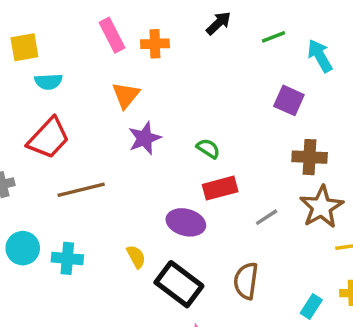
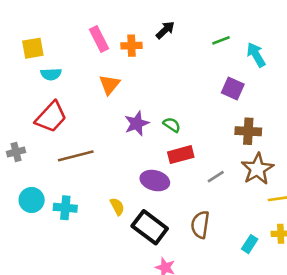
black arrow: (218, 23) -> (165, 30), moved
purple star: (145, 138) -> (137, 123), moved

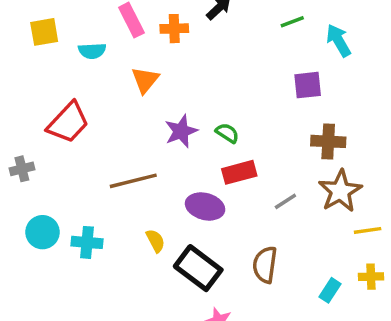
cyan semicircle: (51, 74) -> (92, 51), moved
purple square: (233, 88) -> (308, 85), turned -30
brown line: (76, 156) -> (133, 181), moved

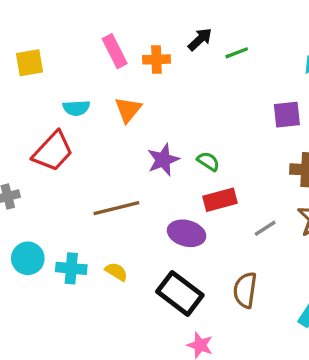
green line: (292, 22) -> (237, 53), moved
cyan semicircle: (92, 51) -> (76, 108), moved
yellow semicircle: (155, 241) -> (116, 272), moved, turned -30

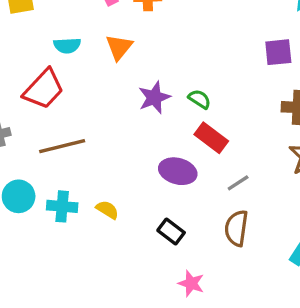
red rectangle: (220, 200) -> (211, 138), turned 52
brown line: (116, 208) -> (62, 146), moved
gray line: (265, 228) -> (238, 183), moved
black rectangle: (180, 293) -> (171, 232), size x0.6

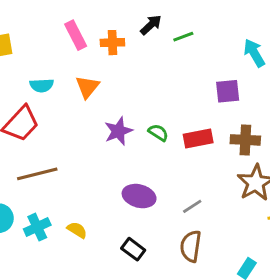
red rectangle: (211, 138) -> (198, 138), moved, turned -48
cyan cross: (62, 206) -> (37, 227), turned -30

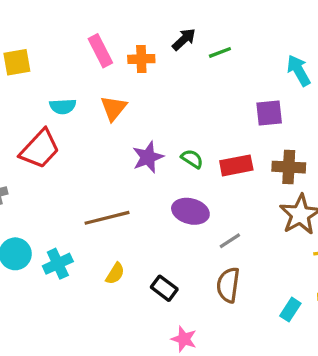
brown line: (37, 174) -> (107, 218), moved
purple ellipse: (139, 196) -> (190, 211), moved
yellow semicircle: (77, 230) -> (115, 273), moved, turned 90

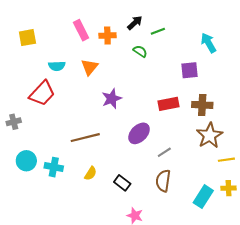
green semicircle: (192, 159) -> (140, 51), moved
purple ellipse: (190, 211) -> (139, 133), turned -60
cyan cross: (58, 264) -> (54, 167), turned 36
cyan rectangle: (290, 310) -> (203, 197), size x1.5

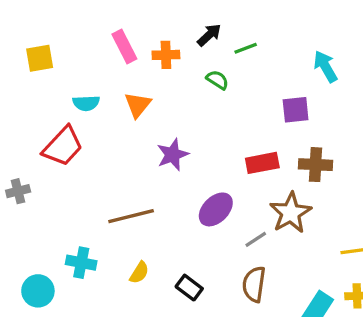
brown star: (210, 135) -> (291, 213), moved
cyan circle: (26, 161) -> (38, 291), moved

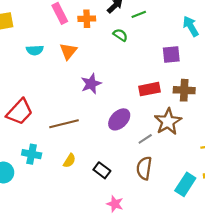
red trapezoid: (63, 146) -> (20, 112), moved

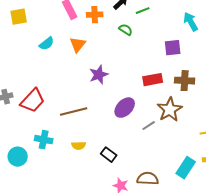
cyan semicircle: (35, 50) -> (47, 44), turned -35
yellow semicircle: (69, 161) -> (79, 146), turned 56
brown semicircle: (144, 168) -> (148, 179), moved, turned 85

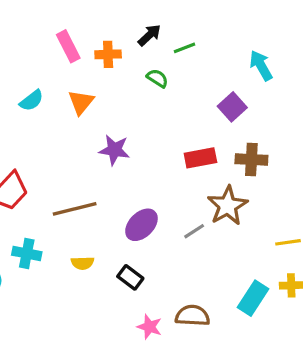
purple square: (173, 48) -> (232, 107), turned -36
purple star: (99, 75) -> (114, 150), turned 30
purple ellipse: (125, 108) -> (141, 225), moved

